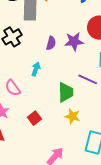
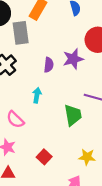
yellow star: (72, 116) -> (87, 157), moved
red square: (34, 118) -> (44, 157), moved

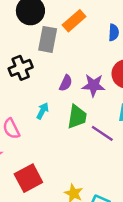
green trapezoid: (73, 115) -> (77, 117), moved
red square: (44, 157) -> (28, 178), size x1.6

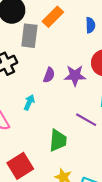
green trapezoid: (77, 117) -> (58, 140), moved

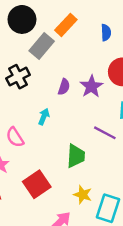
gray rectangle: (29, 36) -> (42, 46), turned 35
purple star: (75, 76) -> (91, 86), turned -30

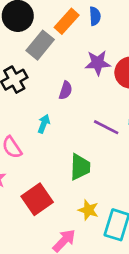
blue semicircle: (106, 33) -> (95, 16), moved
purple star: (91, 86) -> (98, 63), moved, turned 30
purple line: (105, 133) -> (106, 127), moved

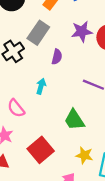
gray rectangle: (40, 45) -> (38, 33), moved
green trapezoid: (80, 167) -> (74, 120), turned 150

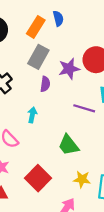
purple star: (82, 31) -> (69, 69), moved
gray rectangle: (38, 33) -> (38, 57), moved

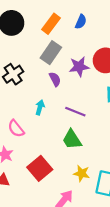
blue semicircle: (58, 18) -> (81, 22), moved, turned 32
purple semicircle: (45, 84) -> (55, 79), turned -40
purple line: (84, 108) -> (75, 112), moved

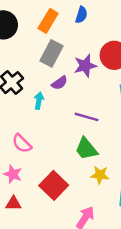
purple semicircle: (55, 79) -> (60, 83), turned 88
cyan arrow: (40, 107) -> (39, 101), moved
yellow star: (82, 173) -> (100, 175), moved

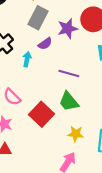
yellow star: (100, 175) -> (76, 134), moved
red square: (54, 185) -> (41, 114), moved

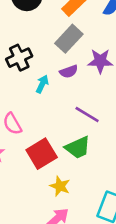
green trapezoid: (69, 102) -> (78, 148), turned -90
yellow star: (76, 134) -> (60, 186), moved

